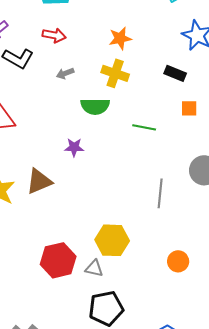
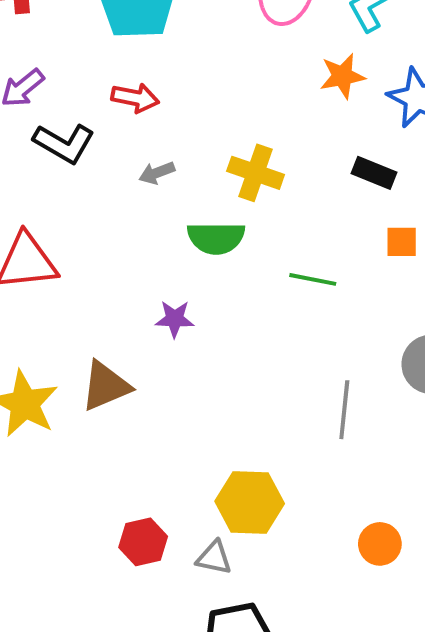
orange star: (120, 38) -> (342, 76), moved
red hexagon: (58, 260) -> (143, 542), size x0.7

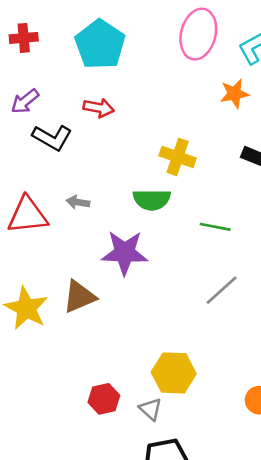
gray arrow: (157, 173) -> (78, 202), moved, turned 30
purple star: (175, 319) -> (125, 253), size x1.8
gray line: (344, 410) -> (222, 290), moved, turned 42
gray triangle: (214, 558) -> (150, 409), turned 30

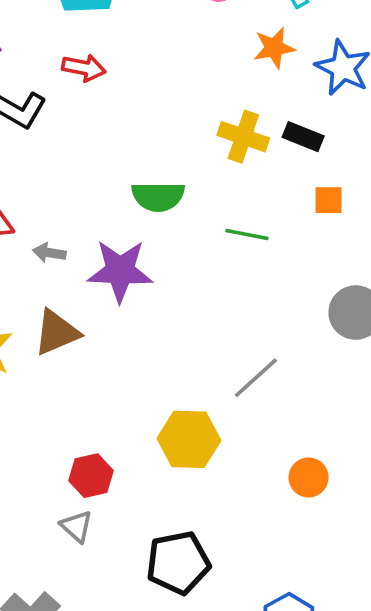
yellow cross: (178, 157) -> (243, 137), moved
gray arrow: (78, 202) -> (49, 253), moved
gray line: (222, 290) -> (256, 378), moved
gray triangle: (150, 409) -> (77, 526), moved

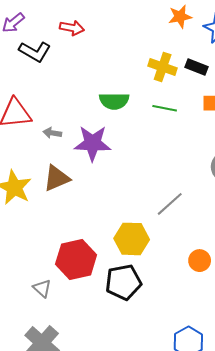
green line: (247, 235) -> (165, 108), moved
red hexagon: (91, 476) -> (76, 260), size x1.6
gray triangle: (77, 526) -> (42, 288), moved
black pentagon: (178, 563) -> (123, 282), moved

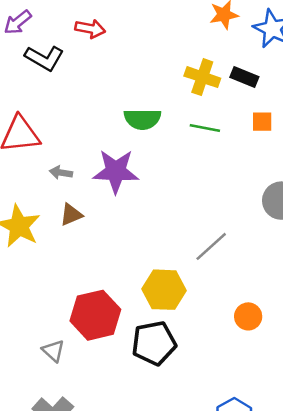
gray arrow: (52, 133) -> (61, 173), moved
brown triangle: (56, 178) -> (71, 215), size x0.7

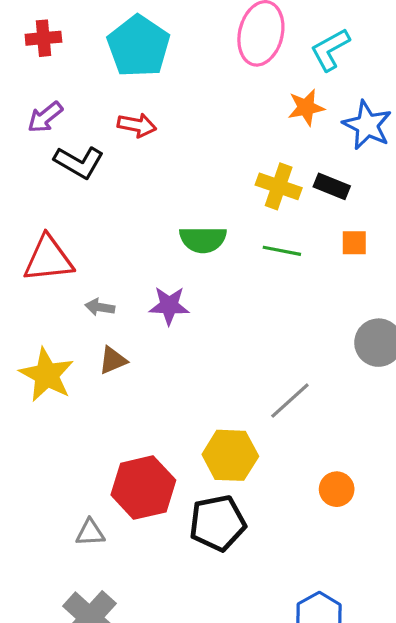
purple star: (116, 171) -> (169, 306), size x0.7
gray triangle: (53, 351) -> (90, 533), turned -45

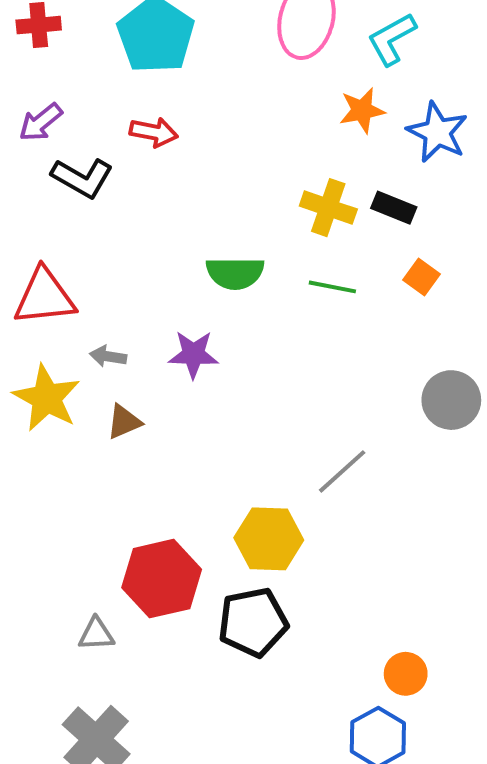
orange square: (354, 243) -> (422, 277), turned 36
yellow star: (47, 375) -> (47, 398), moved
orange circle: (337, 489) -> (406, 674), moved

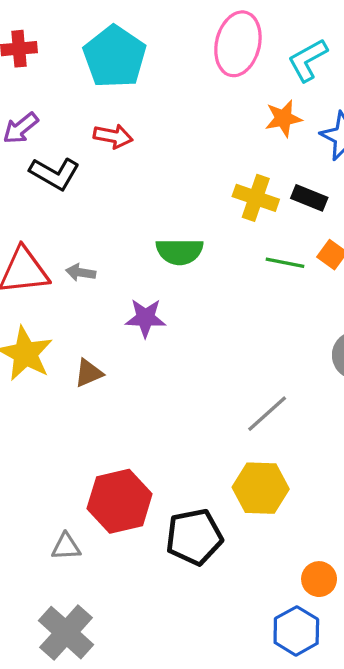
green line: (332, 287) -> (285, 263), moved
gray arrow: (108, 356) -> (81, 272), moved
yellow hexagon: (269, 539) -> (261, 488), moved

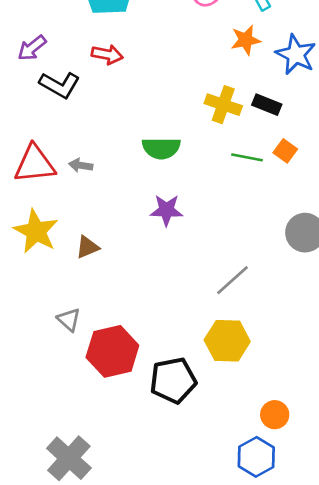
purple star: (145, 318) -> (167, 210), moved
gray triangle: (66, 547) -> (69, 320), moved, turned 45

